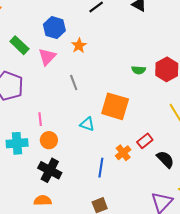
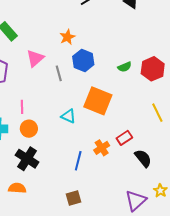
blue hexagon: (54, 28) -> (83, 60), moved
pink triangle: (47, 57) -> (35, 58), moved
green semicircle: (139, 70) -> (125, 67), turned -32

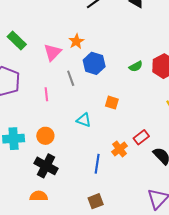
pink triangle: (35, 58) -> (52, 52), moved
orange square: (98, 101) -> (112, 103), size x0.5
pink line: (22, 107) -> (46, 94), moved

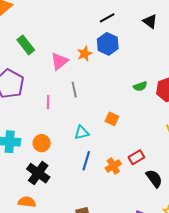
blue hexagon: (94, 63) -> (108, 44), moved
cyan triangle: (84, 120) -> (82, 133), turned -42
blue line: (97, 164) -> (86, 161), moved

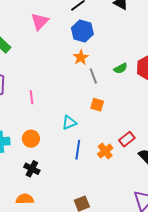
orange star: (85, 54) -> (81, 57), moved
pink triangle: (60, 61) -> (40, 21), moved
gray line: (74, 89) -> (93, 76), moved
black cross: (38, 173) -> (32, 169), size x0.7

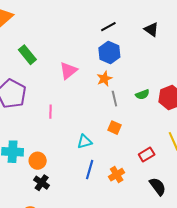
pink triangle: (40, 21) -> (68, 71), moved
orange circle: (31, 139) -> (38, 161), moved
red rectangle: (127, 139) -> (147, 154), moved

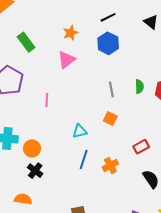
orange star: (104, 79) -> (70, 33), moved
green semicircle: (142, 95) -> (139, 87), turned -72

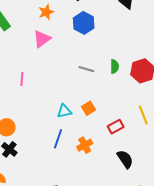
gray line: (111, 89) -> (86, 69), turned -63
orange square: (110, 118) -> (89, 108), moved, turned 32
cyan triangle: (80, 131) -> (64, 111), moved

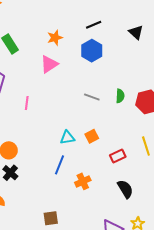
orange cross: (85, 145) -> (83, 181), moved

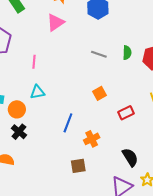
cyan triangle: (67, 138) -> (37, 92), moved
black semicircle: (125, 189) -> (130, 157), moved
brown square: (51, 218) -> (78, 166), moved

